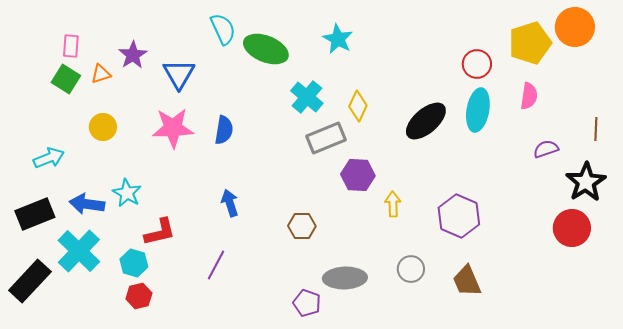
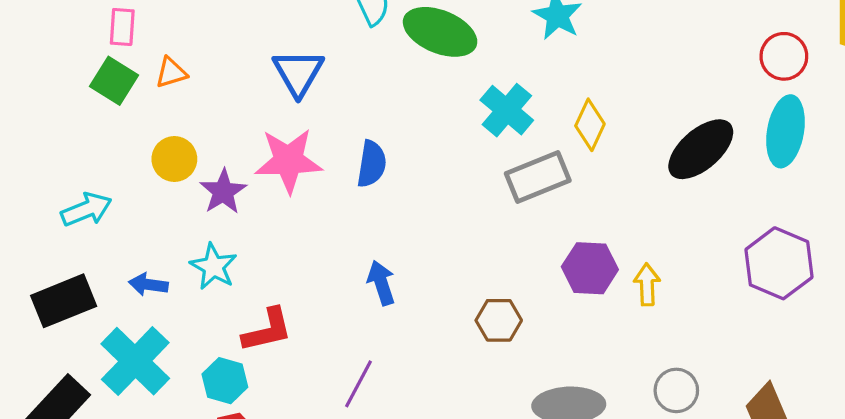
purple star: (133, 55) -> (223, 192), moved
purple hexagon: (358, 175) -> (590, 268), moved
blue arrow: (87, 204) -> (148, 284), size x0.7
purple hexagon: (459, 216) -> (779, 263), moved

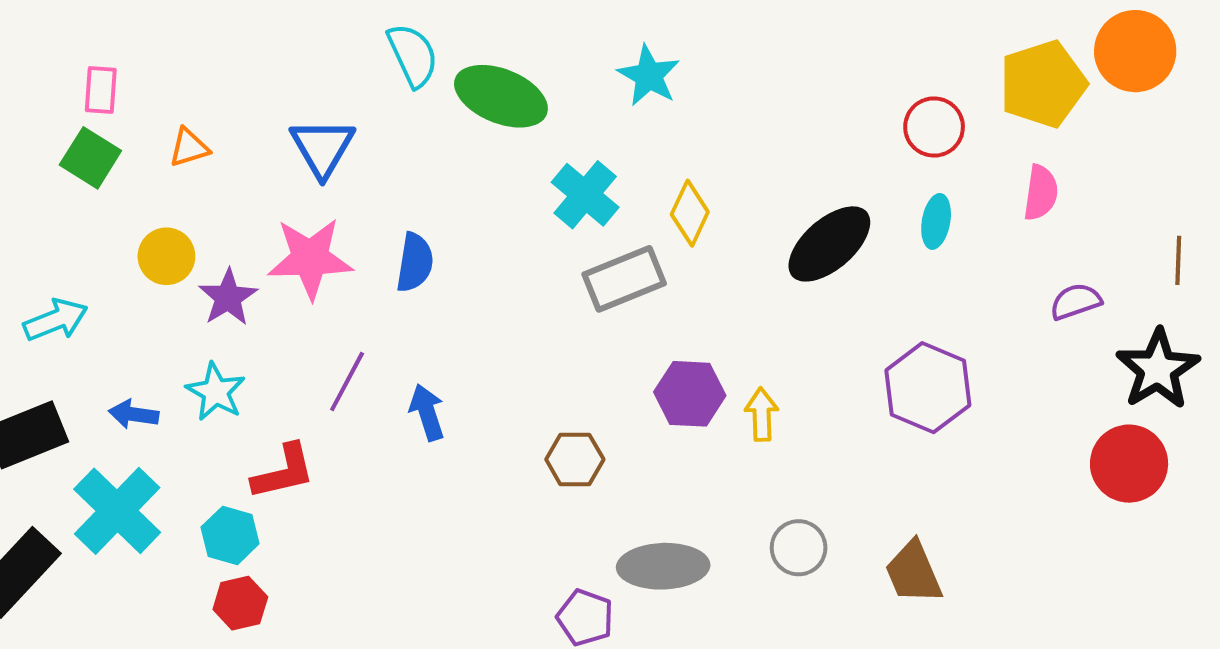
orange triangle: (171, 73) -> (189, 148), moved
cyan ellipse: (786, 131) -> (936, 221), size x0.6
purple line: (359, 384) -> (347, 381), moved

